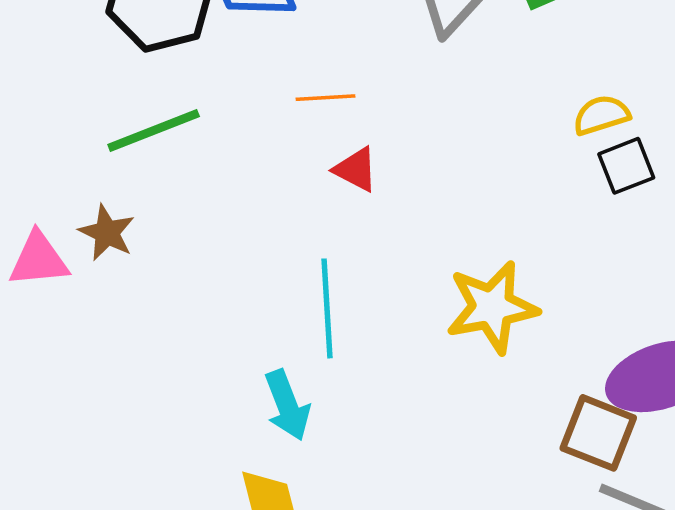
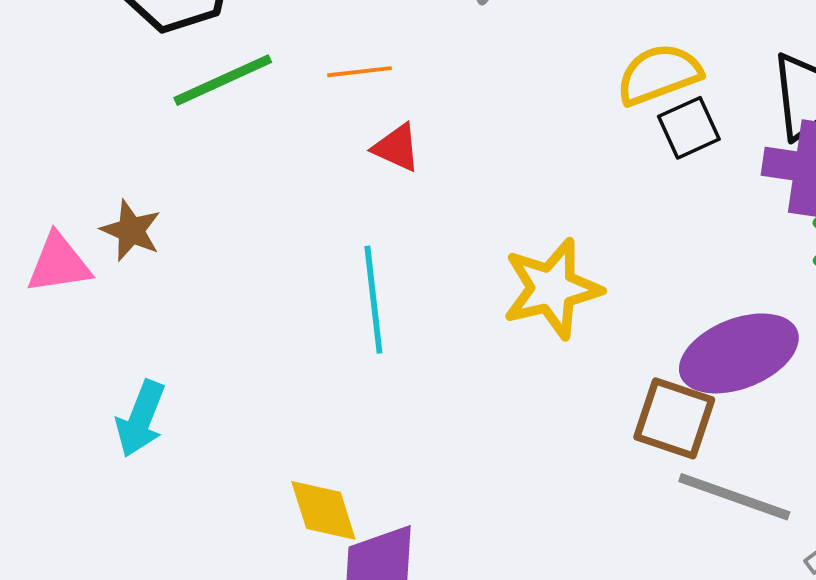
yellow semicircle: (601, 115) -> (659, 74), size x1.4
green line: (154, 130) -> (223, 80), moved
cyan arrow: (287, 405) -> (141, 419), moved, turned 46

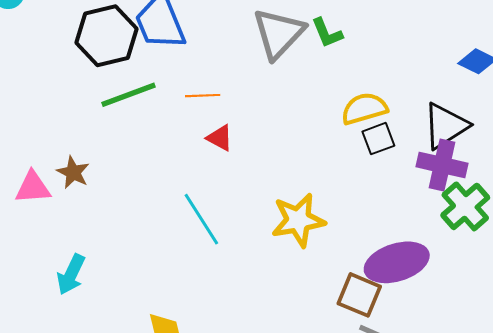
cyan line: (373, 300) -> (201, 219), turned -30

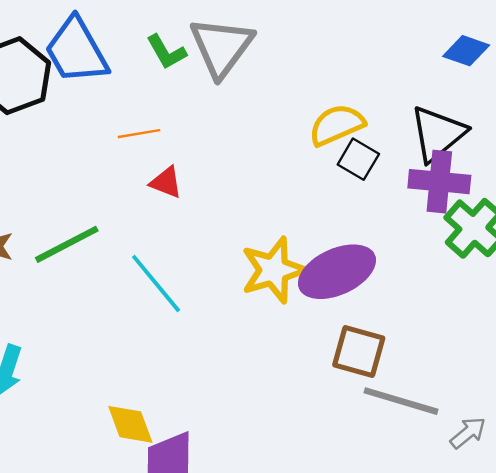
green L-shape: (327, 33) -> (166, 52), moved
green line: (129, 95) -> (67, 244), moved
black square: (378, 139) -> (358, 159), turned -32
purple ellipse: (397, 262) -> (337, 272), moved

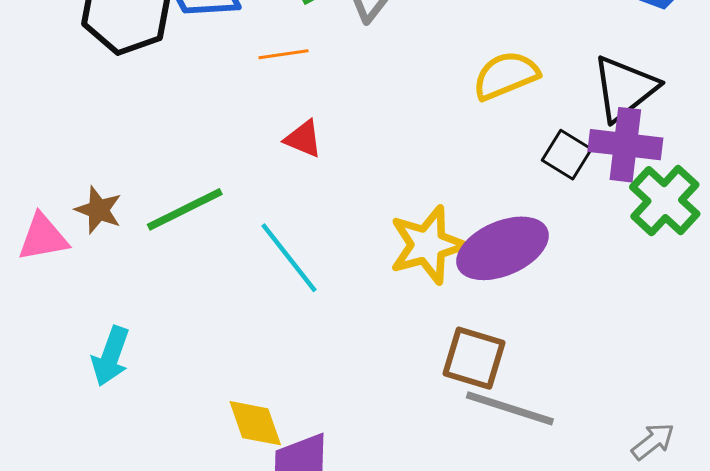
orange line: (139, 134) -> (284, 54), moved
black square: (358, 159) -> (567, 155), moved
brown square: (359, 352) -> (474, 358), moved
gray line: (401, 401) -> (510, 408), moved

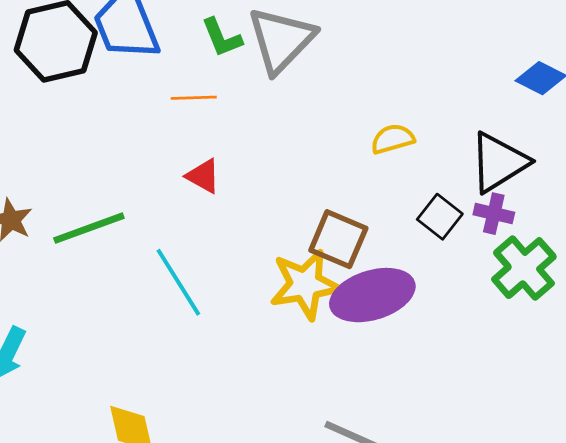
yellow semicircle: (506, 75) -> (393, 139), size x0.7
purple cross: (625, 145) -> (494, 214), size x0.6
brown square: (474, 358) -> (338, 239), moved

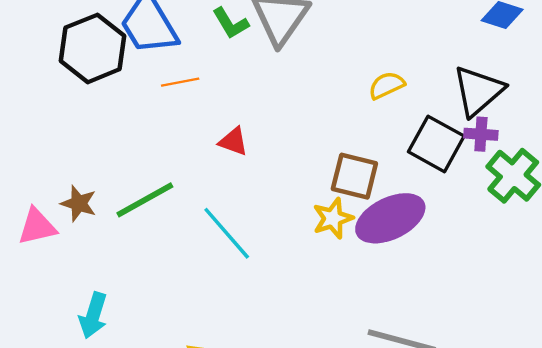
orange line: (194, 98) -> (180, 82), moved
black square: (440, 217) -> (436, 144), size x1.5
yellow star: (305, 284) -> (333, 218), size x0.7

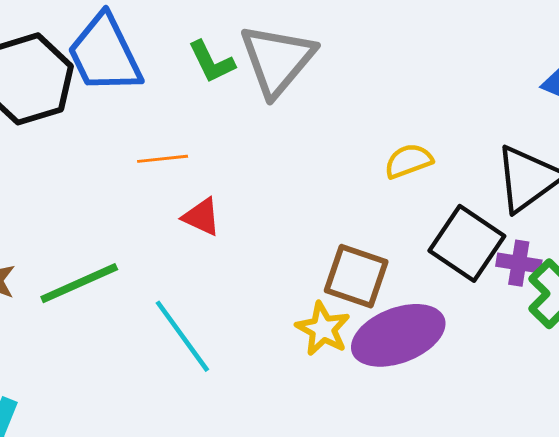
orange line: (180, 82) -> (163, 159), moved
purple cross: (481, 134) -> (519, 263), moved
yellow star: (333, 218) -> (323, 329), turned -30

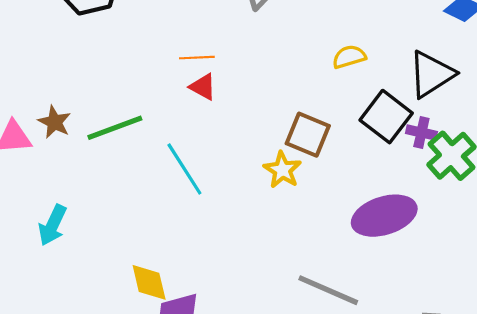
orange line: (163, 159) -> (197, 58), moved
purple ellipse: (398, 335) -> (384, 216), moved

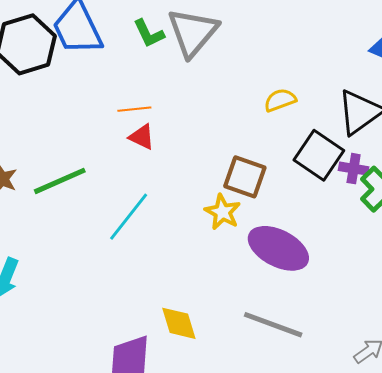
cyan line: (184, 169) -> (129, 217), turned 74
purple ellipse: (384, 216) -> (278, 248), moved, turned 48
yellow diamond: (149, 282) -> (179, 323), moved

